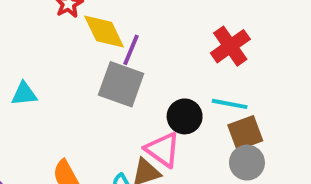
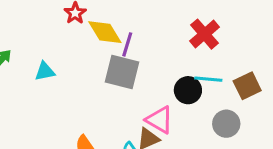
cyan triangle: (24, 94) -> (45, 71), moved
black circle: (185, 116) -> (188, 90), moved
brown square: (245, 133) -> (247, 86), moved

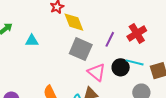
purple line: (127, 44) -> (110, 39), moved
pink triangle: (159, 120) -> (97, 72), moved

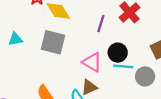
gray square: (81, 49) -> (53, 42), moved
cyan line: (135, 62) -> (123, 66), moved

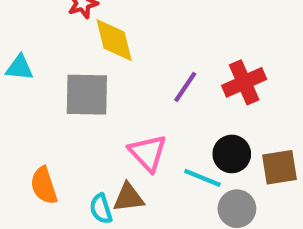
gray square: (53, 42) -> (87, 95), turned -30
black circle: (118, 53) -> (232, 154), moved

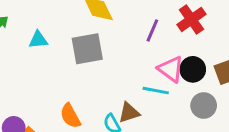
pink triangle: (148, 153) -> (171, 69), moved
cyan line: (202, 178) -> (156, 91), moved

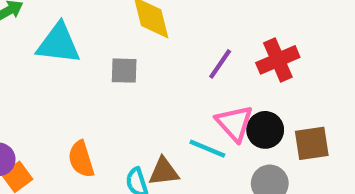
cyan triangle: (38, 40) -> (58, 44), size x1.6
gray square: (87, 49) -> (124, 71), size x0.6

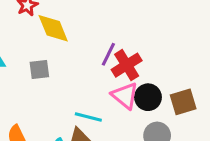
red cross: (278, 60) -> (127, 65), moved
cyan line: (207, 149) -> (88, 117), moved

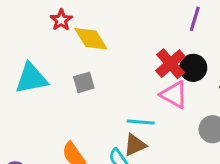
purple line: (108, 54) -> (195, 19), moved
black circle: (148, 97) -> (193, 68), moved

